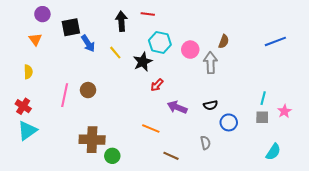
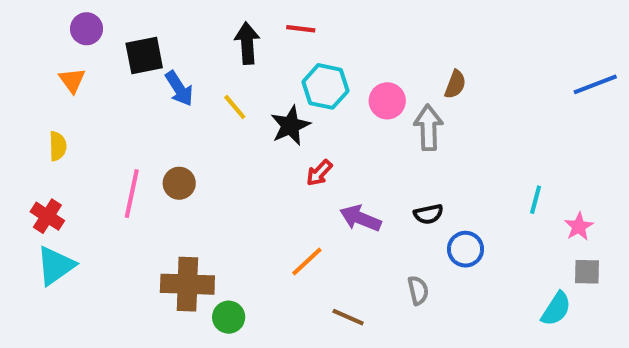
blue line: (275, 41) -> (595, 84), moved
gray square: (262, 117) -> (587, 272), moved
orange line: (151, 129) -> (307, 261), turned -66

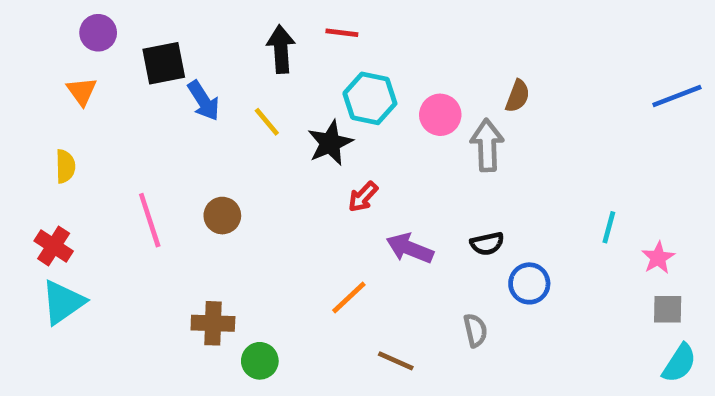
brown circle: (179, 183) -> (222, 216), moved
pink line: (132, 194) -> (150, 220), turned -30
brown cross: (187, 284) -> (213, 323), size x0.7
cyan semicircle: (556, 309) -> (679, 363), moved

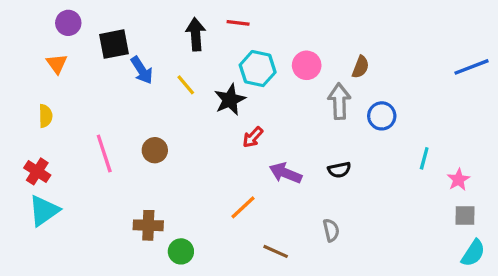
pink circle: (440, 115) -> (307, 65), moved
blue circle: (529, 283) -> (382, 116), moved

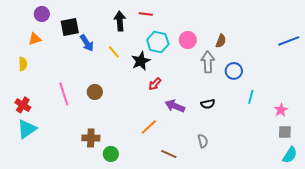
orange triangle: (57, 64) -> (35, 39), turned 48
yellow semicircle: (45, 116) -> (23, 64), moved
cyan line: (424, 158) -> (251, 97), moved

